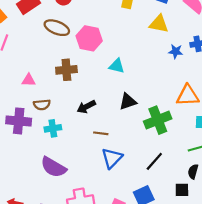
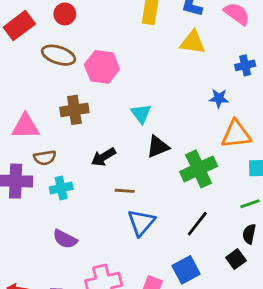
blue star: (176, 51) -> (219, 98), moved
cyan triangle: (117, 66) -> (141, 114), moved, turned 42
pink triangle: (29, 80) -> (25, 126), size x1.5
purple semicircle: (53, 167) -> (65, 239), size x0.7
black square: (182, 190) -> (236, 259), turned -32

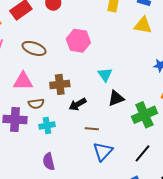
brown ellipse: (59, 55) -> (34, 48), moved
brown cross: (74, 110) -> (60, 84), moved
purple semicircle: (65, 239) -> (49, 162), turned 48

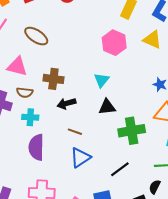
pink hexagon: (78, 41) -> (114, 43), moved
purple semicircle: (49, 162) -> (36, 147), moved, size x1.4

